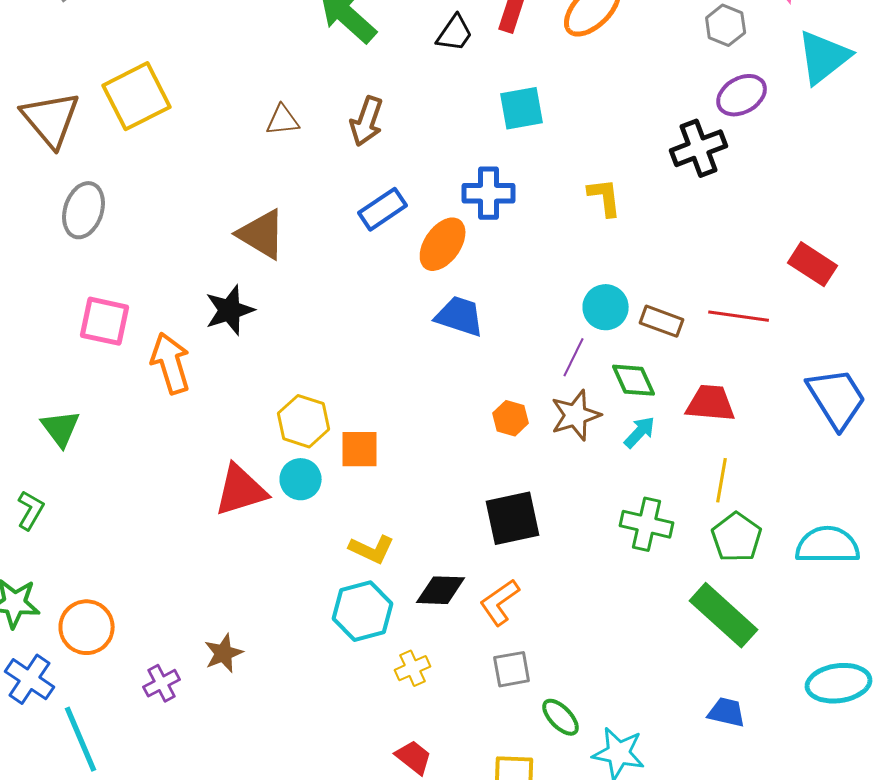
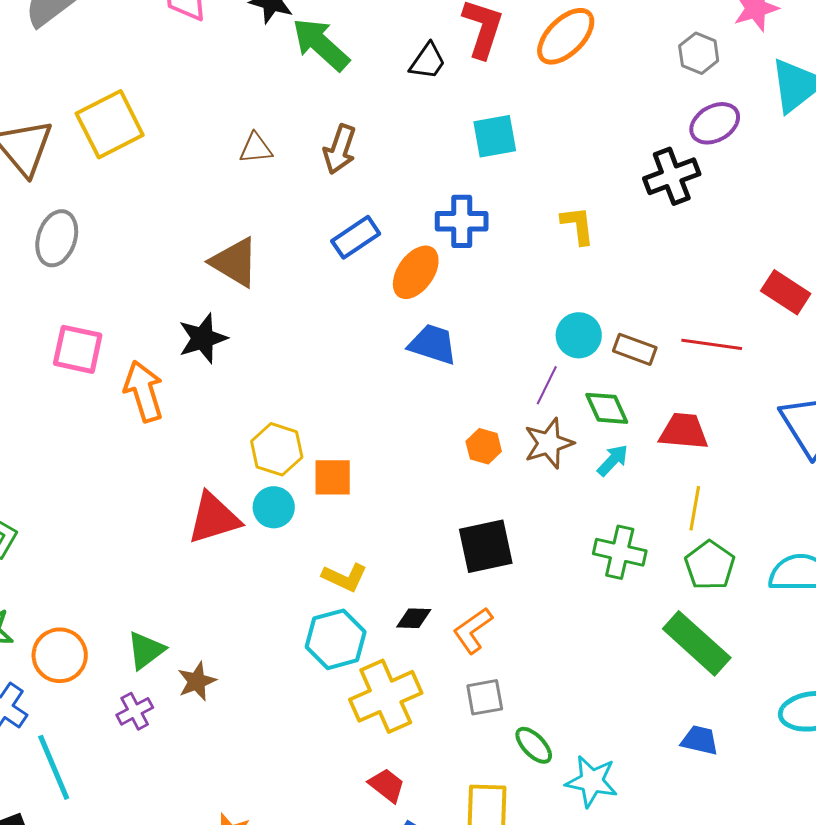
green triangle: (61, 428) -> (146, 650), moved, turned 30
black diamond: (441, 590) -> (414, 618), size x0.7
yellow cross: (413, 668) -> (386, 696), size x2.0

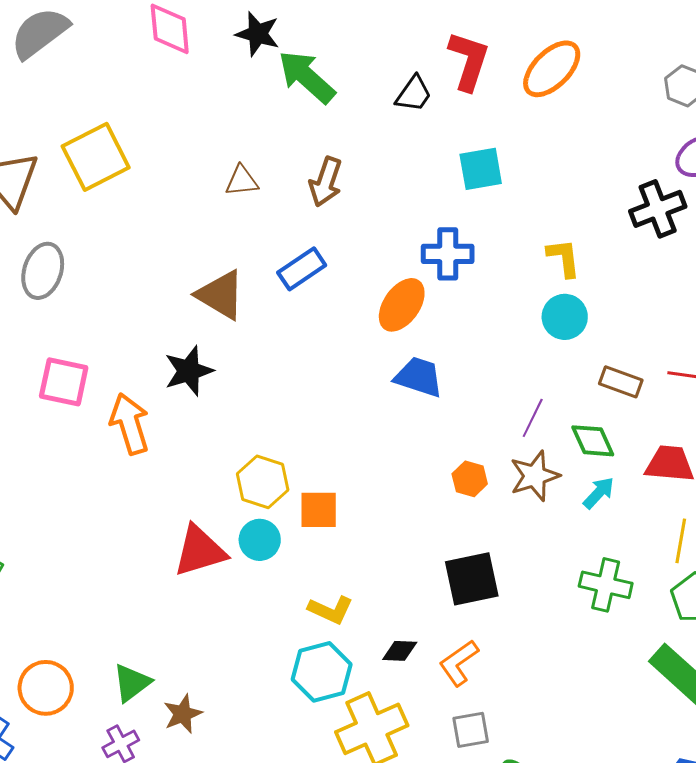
blue rectangle: (356, 237) -> (302, 269), moved
cyan circle: (579, 335) -> (565, 317), moved

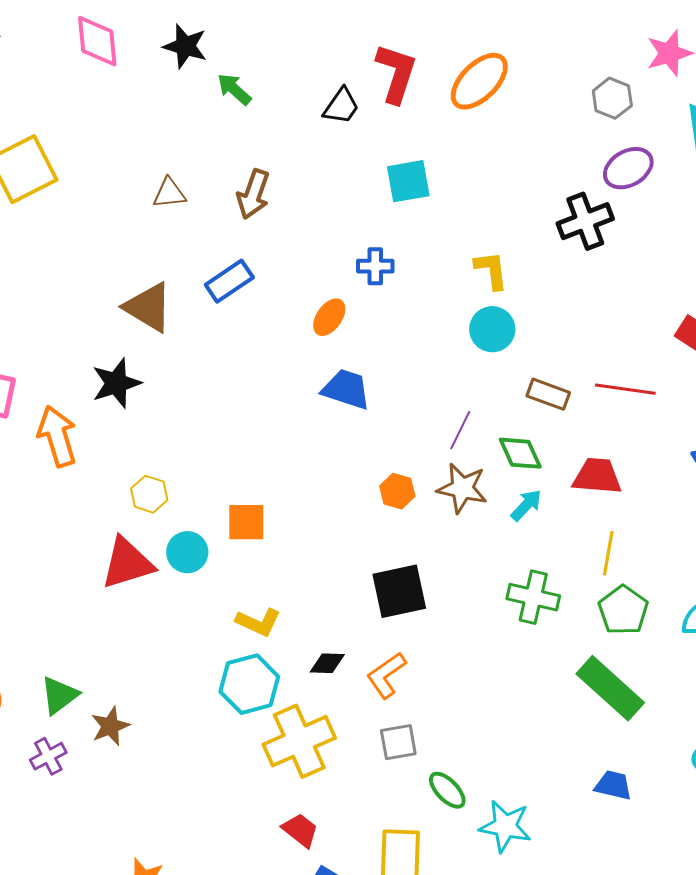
green arrow: (307, 77) -> (234, 89), size x0.6
blue cross: (448, 254) -> (375, 266), size x0.7
orange ellipse: (402, 305) -> (329, 317), size x0.7
brown star: (535, 476) -> (462, 488), turned 30
yellow hexagon: (263, 482) -> (149, 494), moved, size x0.7

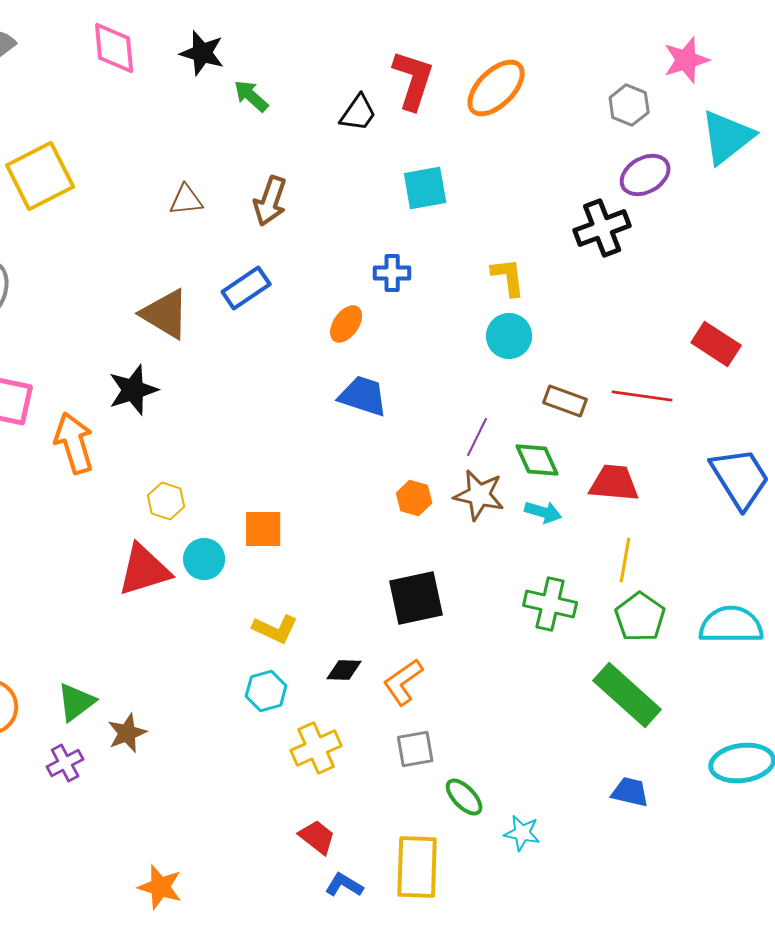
cyan arrow: (526, 505) -> (543, 512), turned 63
cyan hexagon: (249, 684) -> (266, 691), size x0.7
yellow cross: (299, 741) -> (316, 748), size x0.7
cyan star: (505, 826) -> (522, 833), size x0.7

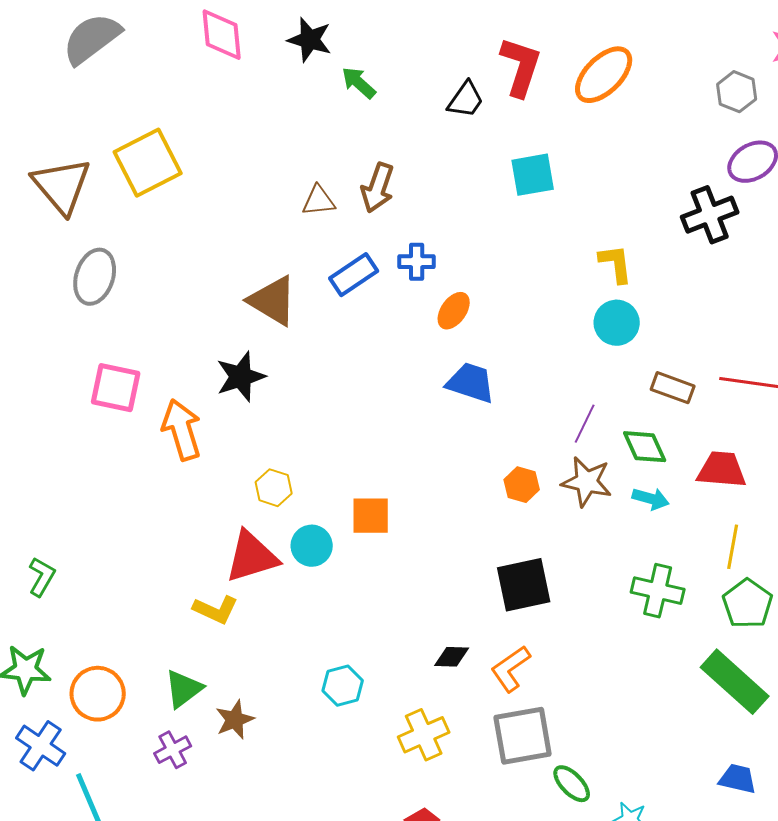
brown triangle: (186, 200) -> (319, 201), moved
blue cross: (392, 273) -> (417, 262), moved
yellow L-shape: (275, 629) -> (216, 610), moved
cyan hexagon: (266, 691) -> (343, 686), moved
gray square: (415, 749) -> (523, 736), size x1.6

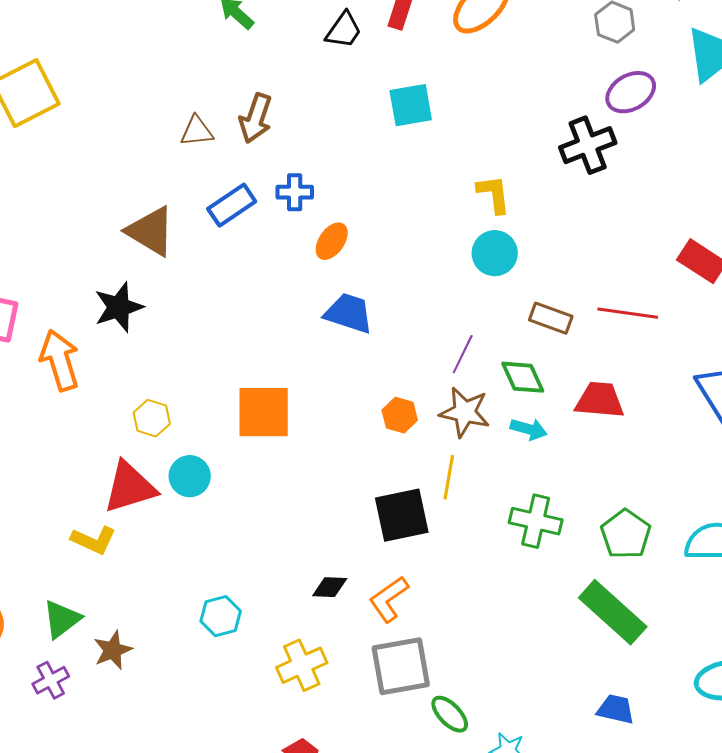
orange square: (371, 516) -> (264, 412), moved, size x1.4
yellow line: (733, 547) -> (449, 477), moved

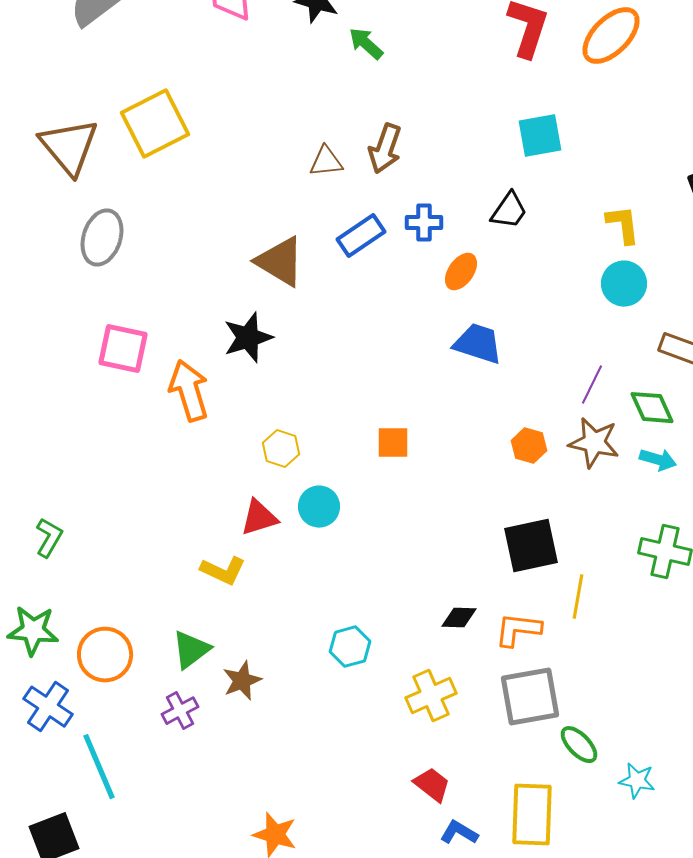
black trapezoid: (344, 30) -> (509, 211), moved
orange square: (264, 412) -> (393, 443), size x0.6
yellow line: (449, 477) -> (578, 597), moved
red triangle: (130, 487) -> (259, 518), size x0.7
orange L-shape: (389, 599) -> (518, 630), turned 42

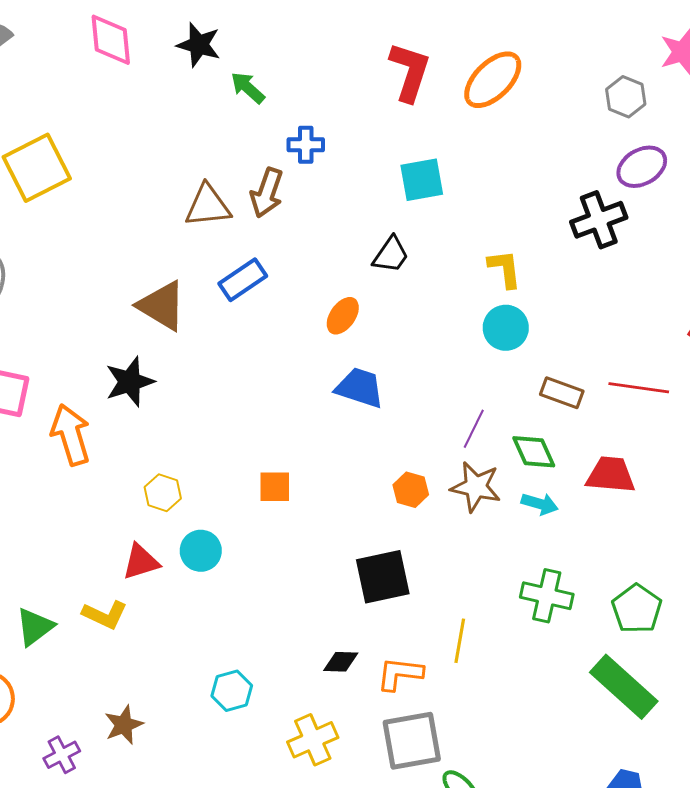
brown triangle: (326, 162) -> (208, 206), size x1.4
blue cross: (424, 223) -> (306, 145), moved
black square: (531, 546) -> (383, 577), moved
green triangle: (191, 650) -> (35, 627), moved

